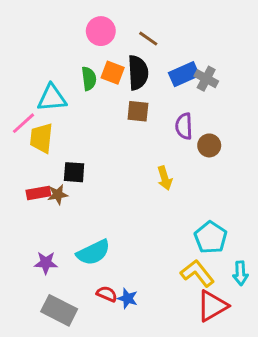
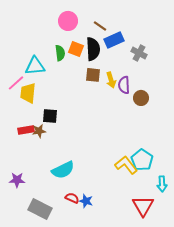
blue rectangle: (184, 74) -> (114, 40), moved
yellow arrow: (165, 178) -> (111, 80), moved
purple star: (46, 263) -> (17, 180), moved
yellow L-shape: (197, 273) -> (126, 165), moved
red triangle: (212, 306) -> (143, 206), turned -30

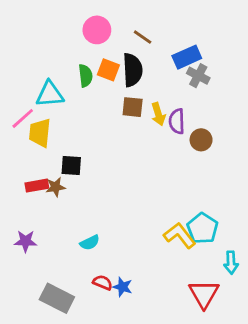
blue rectangle: (114, 40) -> (187, 57), moved
cyan semicircle: (63, 170) -> (90, 243), size x0.6
purple star: (17, 180) -> (26, 241), moved

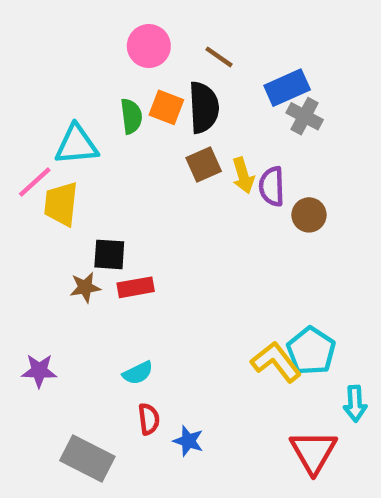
brown square: (133, 107) -> (204, 164), turned -30
red rectangle: (37, 186) -> (136, 287), moved
red semicircle: (103, 283) -> (149, 419), moved, turned 60

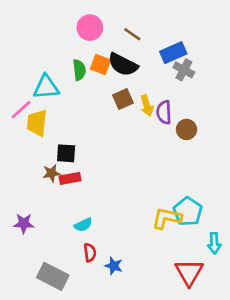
black semicircle: (204, 107) -> (123, 65), turned 120
red rectangle: (136, 287) -> (70, 178), moved
yellow L-shape: (276, 362) -> (167, 218), turned -40

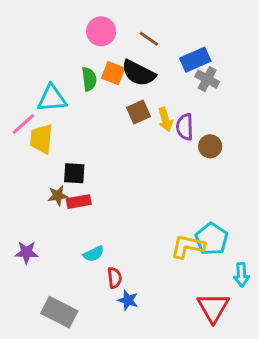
red semicircle: (90, 253) -> (115, 278), moved

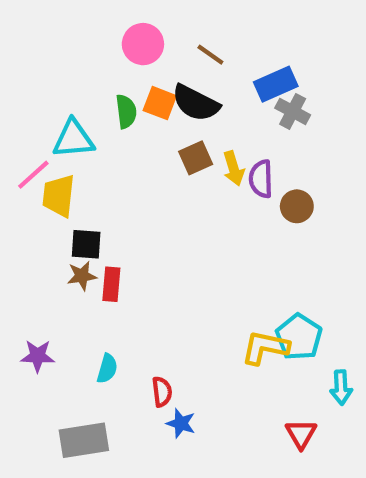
black square: (74, 173) -> (86, 244), moved
red rectangle: (79, 202) -> (111, 284), turned -75
cyan semicircle: (94, 254) -> (107, 369), moved, turned -48
red triangle: (213, 308) -> (301, 434), size x0.7
gray rectangle: (59, 312) -> (84, 440), turned -36

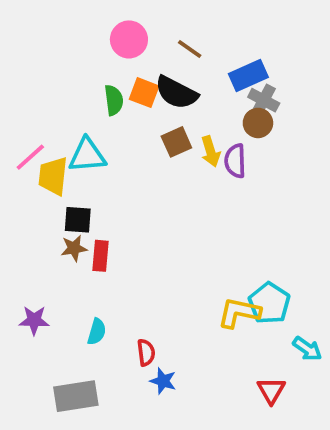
cyan triangle: (73, 139) -> (87, 155), moved
brown circle: (297, 206) -> (258, 123), moved
cyan arrow: (341, 388) -> (307, 349), turned -52

